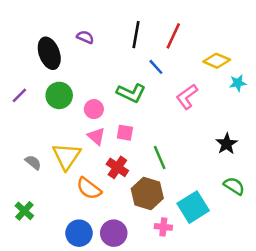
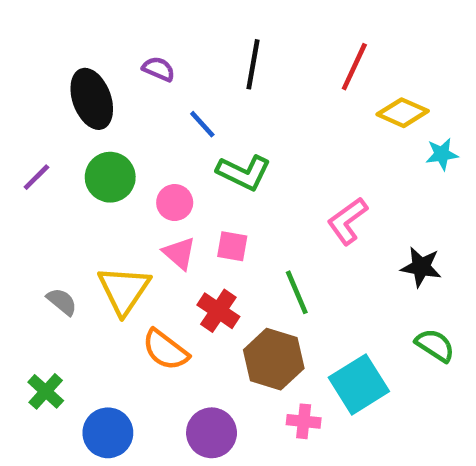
red line: (173, 36) -> (354, 67), moved
blue line: (156, 67) -> (202, 124), moved
pink L-shape: (187, 97) -> (347, 221), moved
black star: (227, 144) -> (421, 267), turned -30
blue circle: (79, 233) -> (108, 433), moved

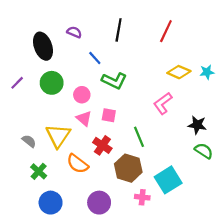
yellow diamond: (403, 113) -> (179, 72), moved
green semicircle: (435, 345) -> (204, 151), moved
green cross: (46, 391) -> (39, 171), moved

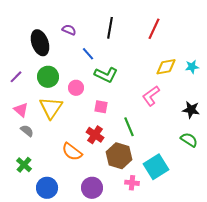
yellow diamond: (179, 72) -> (166, 67), turned -35
pink triangle: (84, 118) -> (21, 110), moved
black star: (197, 125) -> (191, 110), moved
yellow triangle: (58, 136) -> (51, 108), moved
green cross: (39, 171) -> (24, 165), moved

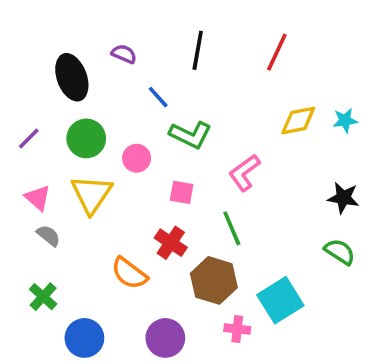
pink L-shape: (151, 96) -> (244, 173), moved

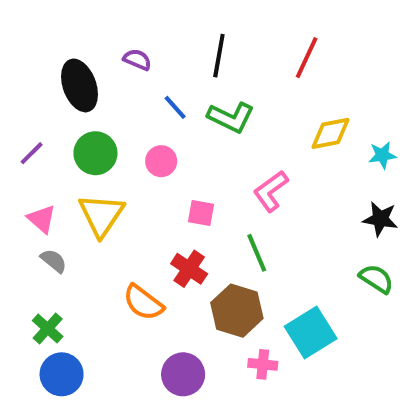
cyan star: (345, 120) -> (382, 155), moved
green L-shape: (190, 135) -> (231, 117), moved
pink circle: (137, 158) -> (161, 161), moved
blue circle: (84, 338) -> (62, 374), moved

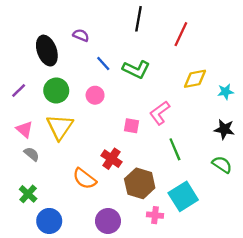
black line: (219, 56) -> (139, 19), moved
pink square: (201, 213) -> (131, 126), moved
green line: (257, 253) -> (175, 149), moved
blue circle: (62, 374) -> (49, 221), moved

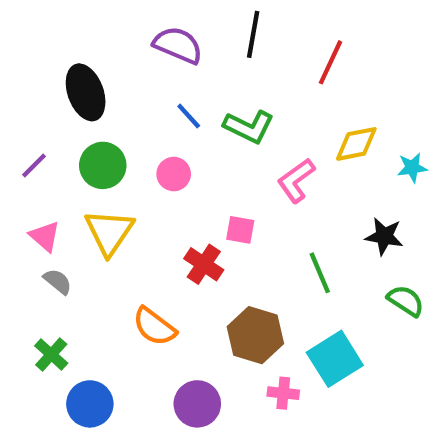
purple semicircle: (81, 35) -> (178, 45), moved, size x1.6
pink L-shape: (160, 113) -> (296, 180), moved
black star: (224, 129) -> (384, 236), moved
red cross: (112, 159) -> (204, 264), moved

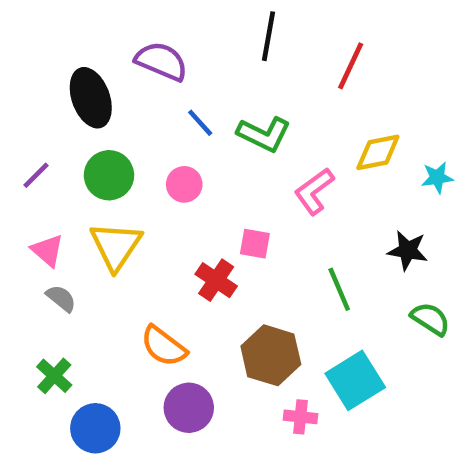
purple semicircle: (178, 45) -> (161, 61), moved
purple circle: (197, 404) -> (189, 408), moved

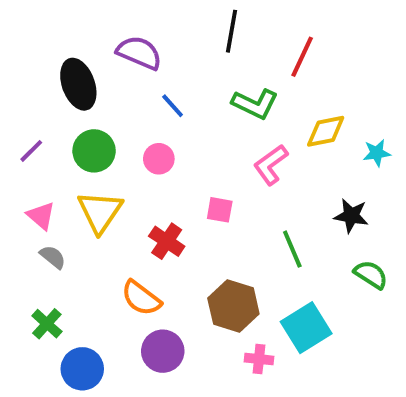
green L-shape: (264, 134) -> (255, 104), moved
red cross: (216, 280) -> (167, 241), moved

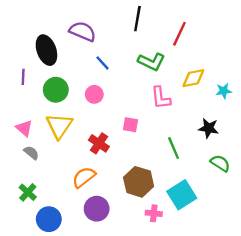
purple line: (31, 151) -> (23, 77), moved, turned -42
pink L-shape: (271, 165) -> (161, 98), turned -60
orange semicircle: (141, 298) -> (84, 177), turned 105

